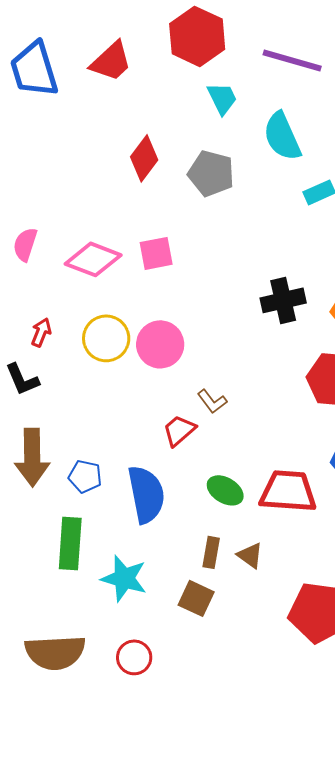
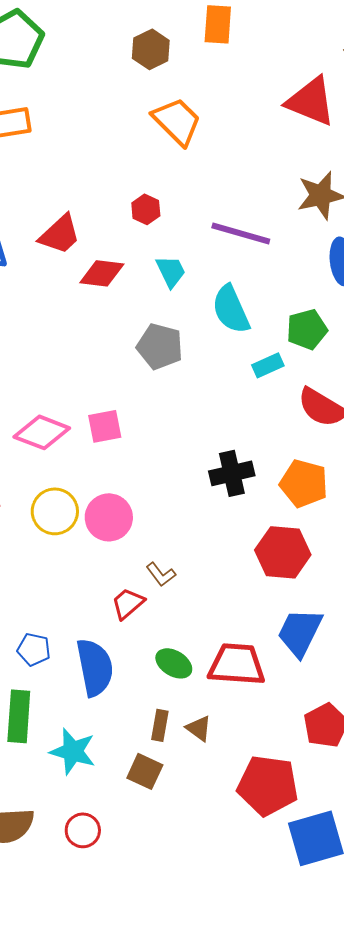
red hexagon: (197, 36) -> (146, 209), size x0.5
red diamond: (144, 158) -> (102, 273), moved, turned 60

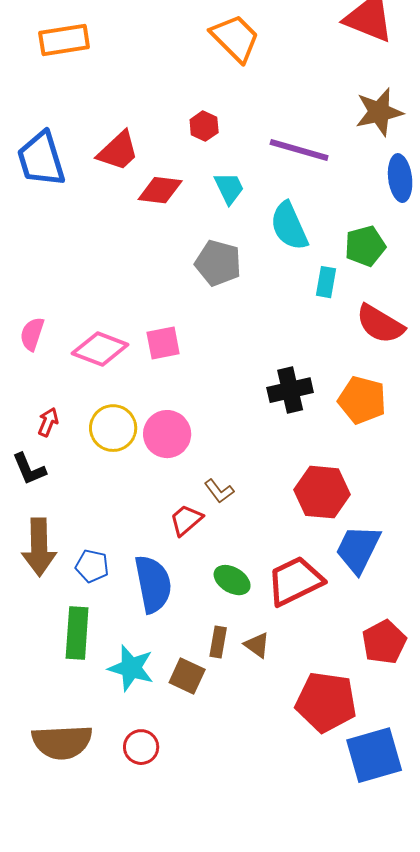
cyan rectangle: (268, 365) -> (326, 282), turned -56
red hexagon: (283, 552) -> (322, 492), moved
red trapezoid: (237, 664) -> (295, 581), turned -30
brown square: (145, 771) -> (187, 676), moved

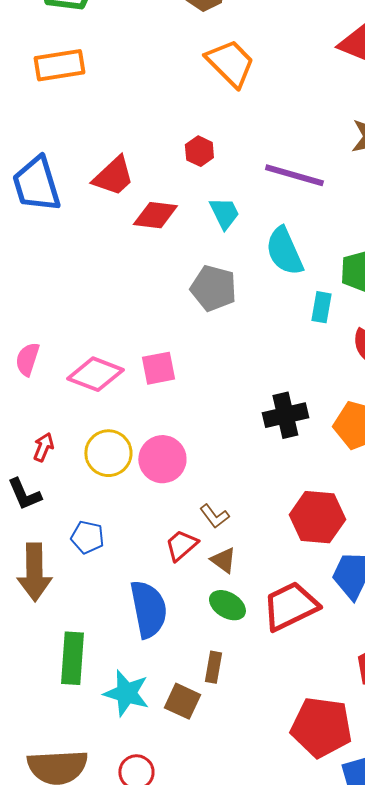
blue pentagon: (92, 566) -> (87, 537), moved
brown triangle: (257, 645) -> (223, 560), moved

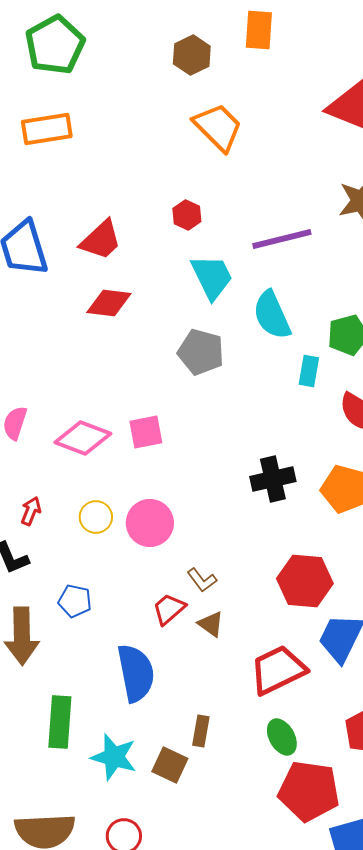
purple line: (294, 175) -> (282, 239), turned -30
cyan trapezoid: (224, 213) -> (212, 277), size x1.4
red diamond: (155, 215) -> (109, 303), moved
yellow circle: (108, 453) -> (96, 517), size x0.7
green ellipse: (227, 605) -> (282, 737), moved, turned 30

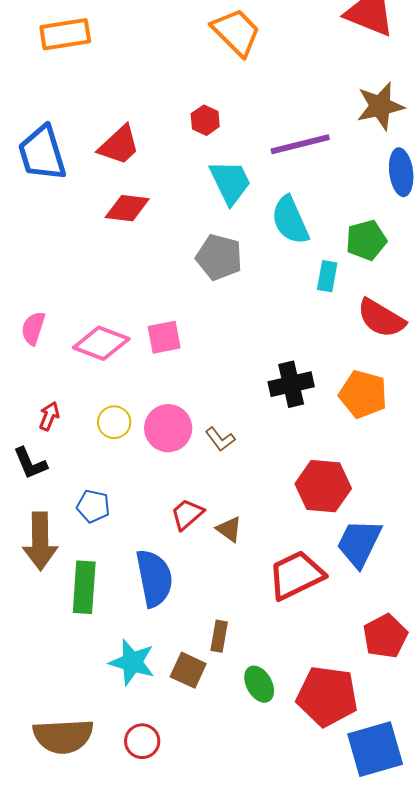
brown L-shape: (202, 580) -> (220, 439), moved
green rectangle: (60, 722) -> (84, 587), moved
green ellipse: (282, 737) -> (259, 684), moved

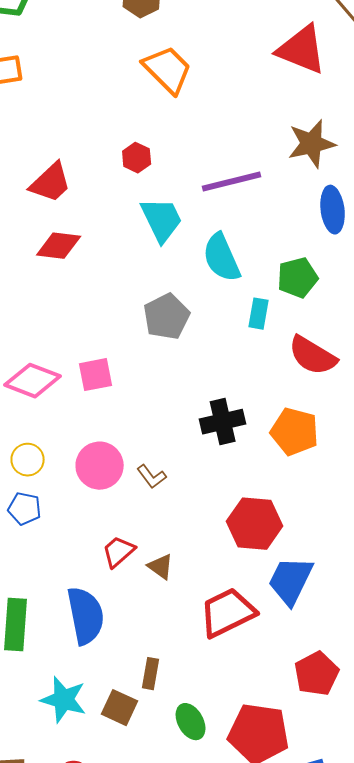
gray pentagon: (219, 257) -> (167, 317), moved, turned 30
yellow circle: (114, 422) -> (28, 460), moved
blue pentagon: (93, 506) -> (25, 509), moved

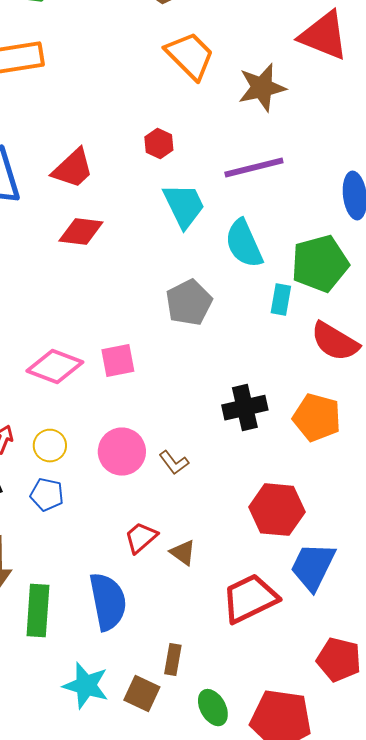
brown star: (312, 144) -> (262, 88), moved
green pentagon: (298, 278) -> (320, 264), size x1.4
red pentagon: (317, 674) -> (339, 660), turned -30

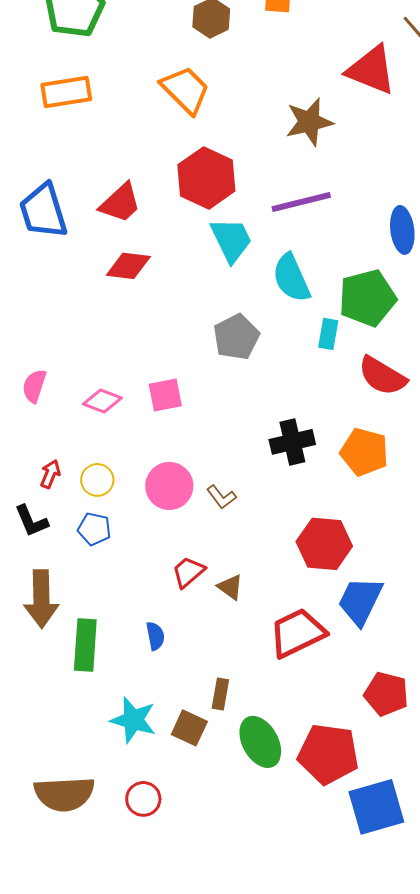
orange trapezoid: (190, 56) -> (185, 90), moved
red hexagon: (159, 144) -> (206, 178), size x2.0
pink diamond: (55, 367) -> (102, 401), size x0.7
blue semicircle: (108, 602) -> (155, 636), size x0.5
green ellipse: (213, 708) -> (260, 742), size x1.4

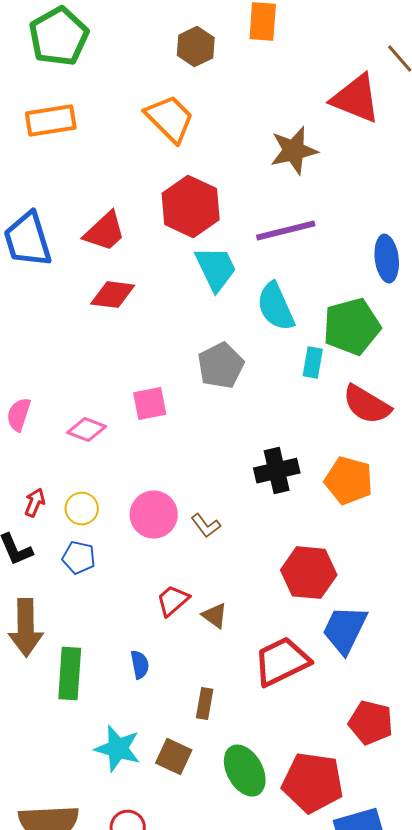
pink square: (165, 395) -> (150, 404), moved
brown rectangle: (220, 694) -> (205, 704), moved

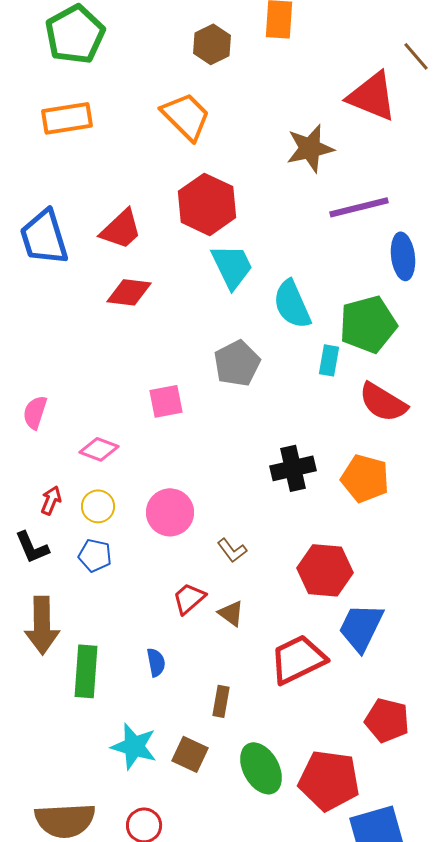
purple line: (286, 231) -> (359, 207), moved
pink diamond: (87, 430) -> (99, 449), moved
brown L-shape: (206, 526) -> (232, 550), moved

